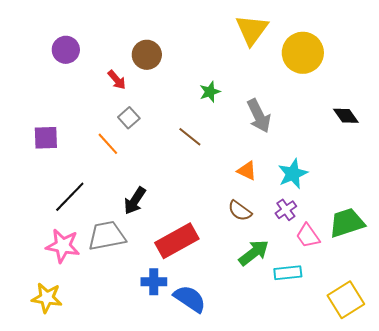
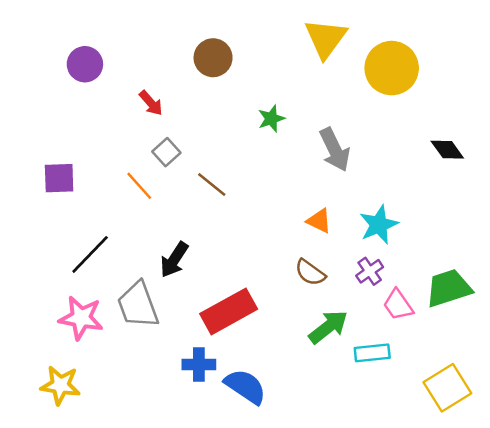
brown circle: (147, 55) -> (213, 58), moved
brown line: (190, 137) -> (212, 185), moved
gray trapezoid: (107, 236) -> (138, 305), turned -99

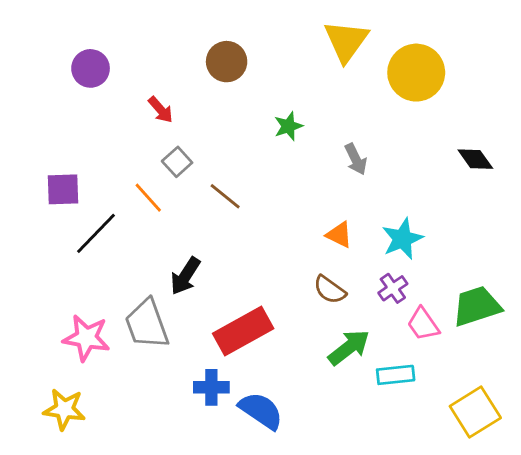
gray arrow: (335, 150) -> (356, 159), size x0.7
black line: (90, 254) -> (96, 233), moved

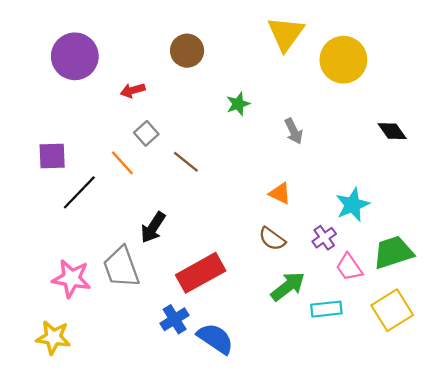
purple circle: (91, 68) -> (75, 56), size x1.5
red arrow: (161, 110) -> (133, 90), turned 115
cyan star: (402, 239) -> (352, 205), moved
blue cross: (211, 387) -> (175, 319), turned -32
yellow square: (475, 412) -> (392, 310), moved

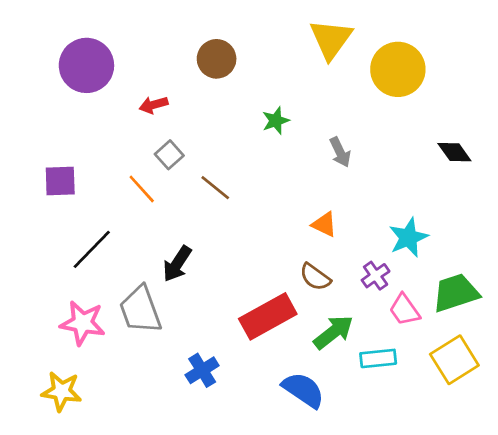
black line: (79, 192) -> (92, 249), moved
red rectangle: (201, 273) -> (268, 316), moved
blue semicircle: (215, 339) -> (303, 390), moved

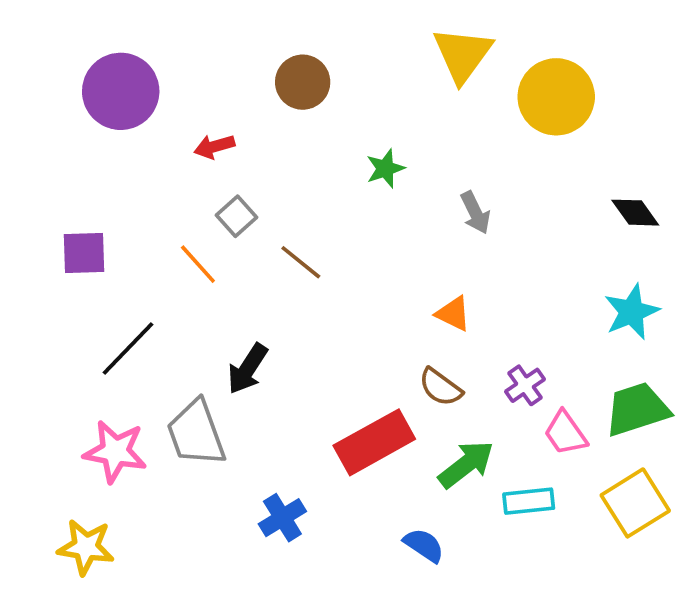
cyan star: (408, 238) -> (632, 312), moved
blue semicircle: (303, 390) -> (424, 545), size x0.7

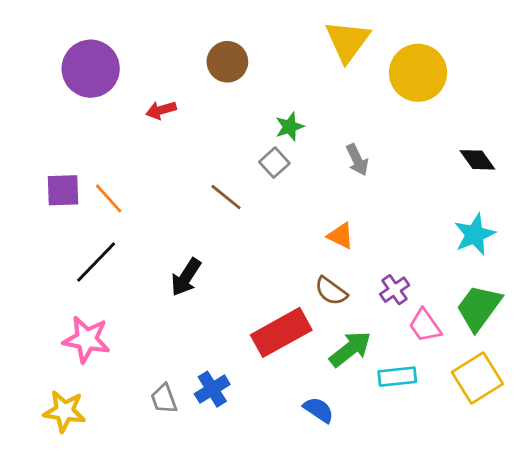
gray square: (236, 216) -> (274, 163), moved
orange line: (198, 264) -> (109, 198), moved
green trapezoid: (637, 409) -> (479, 308), turned -36
gray trapezoid: (196, 433) -> (164, 399), moved, size x0.6

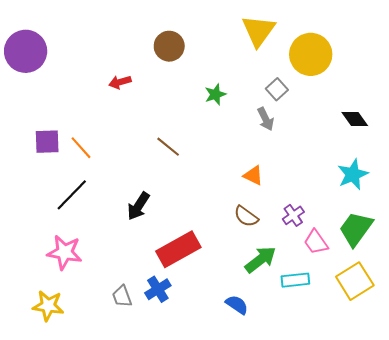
purple circle: (91, 69) -> (26, 51), moved
gray square: (274, 163) -> (277, 89), moved
red rectangle: (281, 332) -> (178, 249), moved

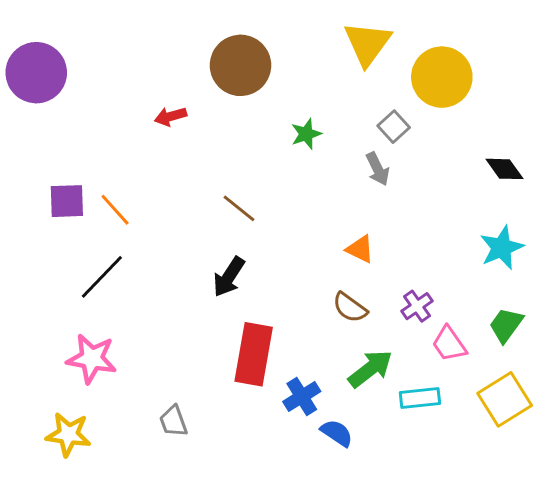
brown circle: (169, 46) -> (240, 65), size x1.4
black arrow: (138, 206) -> (229, 277), moved
green trapezoid: (356, 229) -> (506, 325), size x0.7
red rectangle: (178, 249) -> (254, 354), turned -51
blue cross: (158, 289) -> (302, 397), moved

